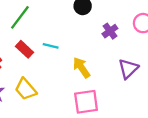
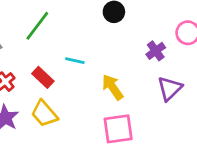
purple cross: (110, 31) -> (156, 51), moved
red rectangle: (24, 49) -> (43, 77), moved

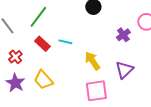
red rectangle: (43, 77) -> (42, 44), moved
purple triangle: (170, 88) -> (124, 70), moved

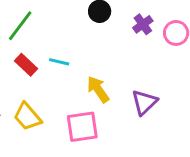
purple cross: (123, 35) -> (143, 24), moved
pink square: (96, 91) -> (82, 127), moved

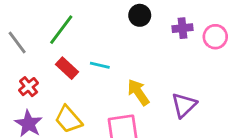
purple cross: (143, 24) -> (182, 28), turned 30

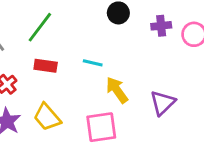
cyan line: (100, 65) -> (93, 63), moved
red rectangle: (67, 68) -> (46, 66), turned -35

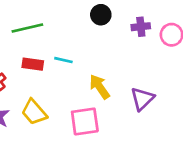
green line: (40, 27) -> (27, 28), turned 40
cyan line: (93, 63) -> (63, 60), moved

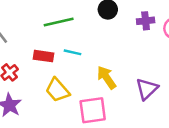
green line: (27, 28) -> (59, 22), moved
yellow trapezoid: (34, 112) -> (57, 90), moved

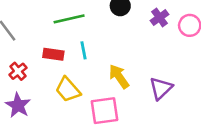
purple cross: (146, 21) -> (160, 18), turned -30
cyan line: (73, 52) -> (84, 50), turned 66

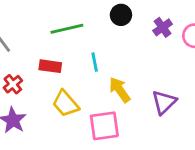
cyan line: (84, 50) -> (95, 62), moved

